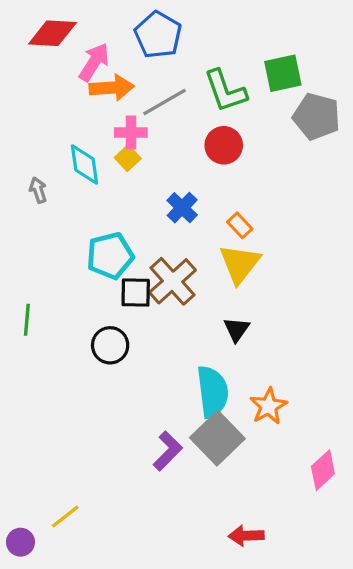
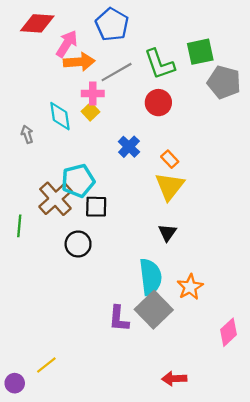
brown cross: (172, 281) -> (55, 199), moved
purple L-shape: (168, 451) -> (119, 319), turned 140

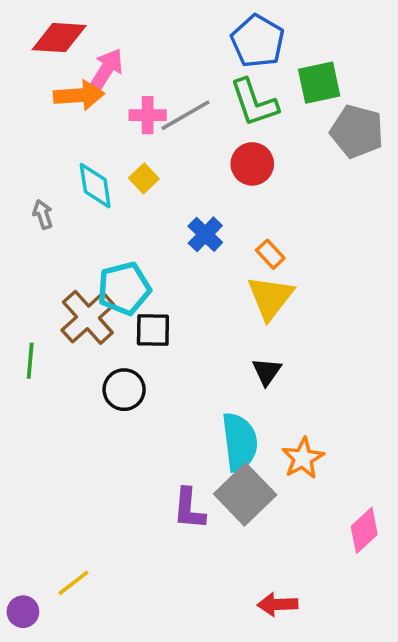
blue pentagon: (112, 25) -> (258, 41), moved
orange arrow: (79, 62) -> (79, 95), moved
pink cross: (93, 94) -> (148, 115), moved

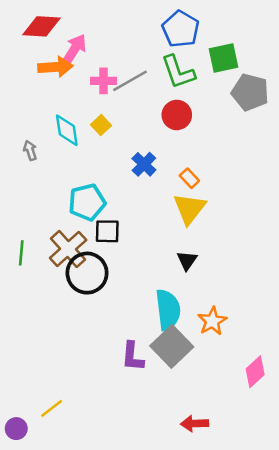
brown cross: (88, 317) -> (68, 249), moved
black circle: (124, 390) -> (87, 273), size x1.4

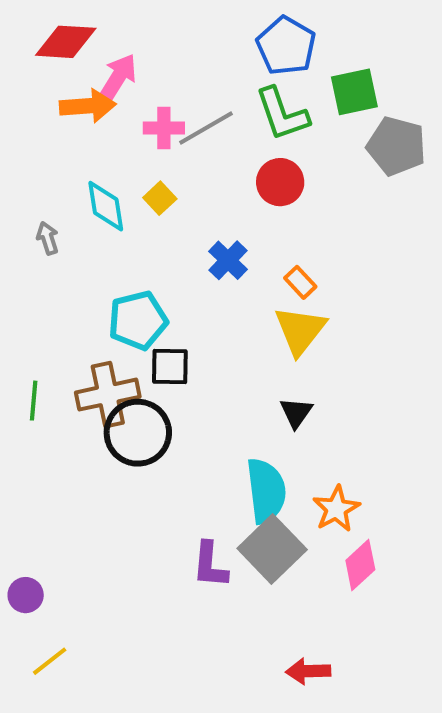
brown cross: (68, 249) -> (108, 395), turned 30
pink diamond: (255, 372) -> (360, 565), moved
yellow line: (52, 408) -> (50, 661), moved
purple circle: (16, 429) -> (26, 595), moved

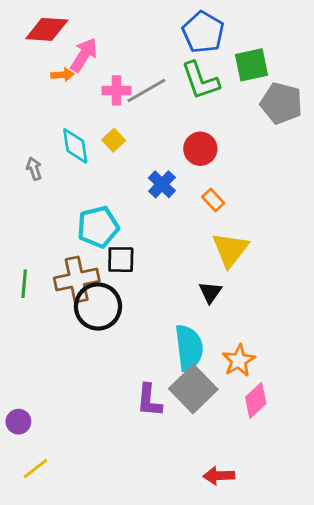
orange arrow: (88, 106) -> (62, 75), size x0.6
red circle: (280, 182) -> (200, 149), moved
yellow triangle: (300, 330) -> (230, 250), moved

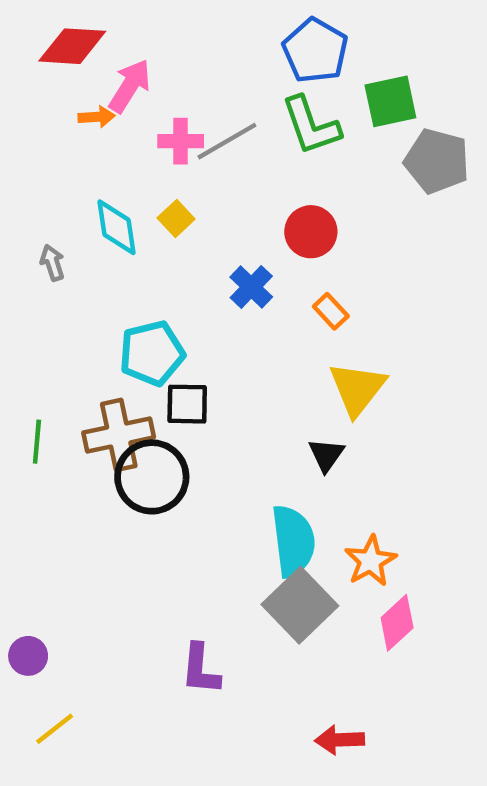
purple L-shape: (149, 400) -> (200, 669), moved

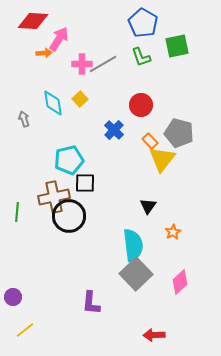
green L-shape: (311, 126) -> (141, 57), size x0.7
gray pentagon: (437, 161) -> (179, 133), moved
yellow triangle: (357, 389) -> (162, 159), moved
green line: (37, 442) -> (17, 212), moved
orange star: (371, 561) -> (173, 232), moved, size x0.7

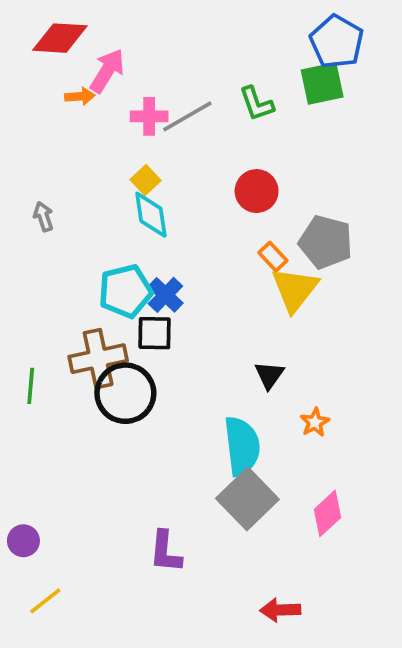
blue pentagon: (143, 23) -> (337, 42), moved
cyan diamond: (53, 103) -> (151, 215), moved
blue cross: (114, 130) -> (165, 295), moved

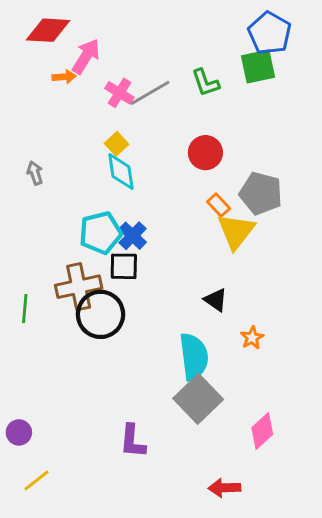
pink cross: (149, 116) -> (119, 93), turned 32
black triangle: (269, 375) -> (216, 300), turned -30
pink diamond: (328, 513) -> (262, 431), moved

